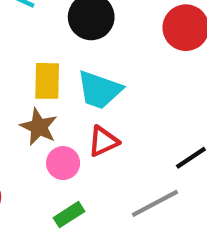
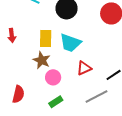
red triangle: (103, 141) -> (84, 68), moved

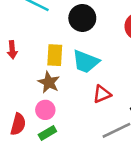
pink circle: (53, 77) -> (45, 110), moved
green rectangle: (56, 102) -> (47, 133), moved

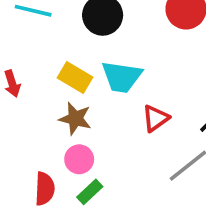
yellow rectangle: (55, 55) -> (75, 78), turned -50

